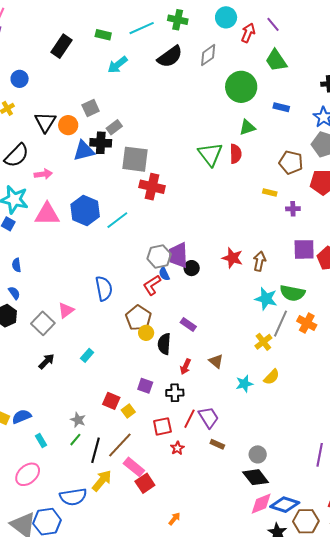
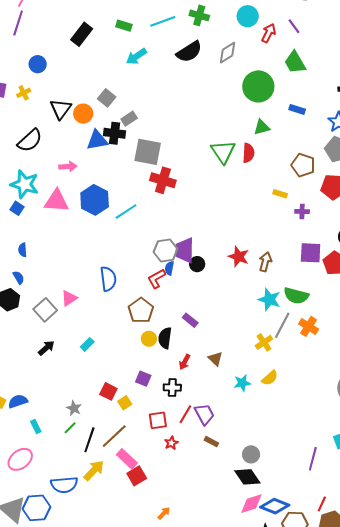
gray square: (91, 108) -> (107, 98), turned -30
pink arrow: (43, 174) -> (68, 167), moved
blue semicircle: (164, 274) -> (169, 268), turned 32
yellow circle: (146, 333) -> (149, 339), moved

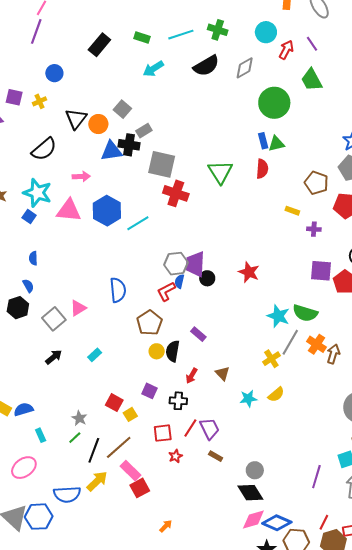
blue rectangle: (297, 109) -> (263, 141), moved, turned 56
green triangle: (223, 152) -> (220, 172), moved
brown arrow: (265, 262) -> (333, 354), moved

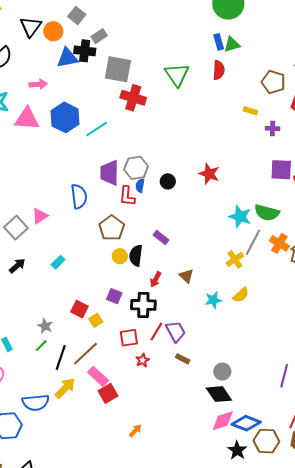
purple trapezoid: (195, 264) -> (109, 173), moved
red L-shape: (166, 291) -> (127, 196), turned -55
black cross: (178, 401) -> (143, 305), size x1.4

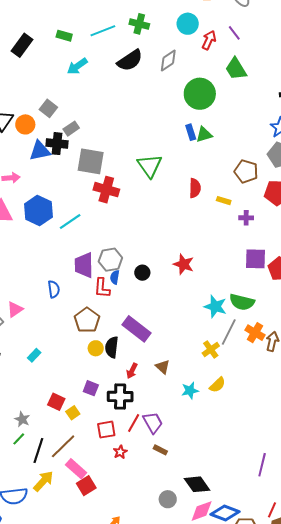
red semicircle: (219, 70) -> (195, 188), moved
blue semicircle: (79, 196) -> (54, 289), size x0.7
purple rectangle: (161, 238) -> (137, 329), size x1.8
gray circle: (222, 372) -> (168, 499), moved

